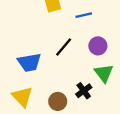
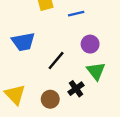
black line: (64, 47) -> (56, 60), moved
blue trapezoid: (29, 62) -> (23, 42), moved

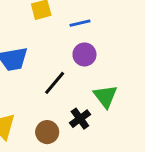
purple circle: (90, 44) -> (84, 54), moved

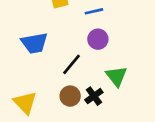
brown circle: (47, 132) -> (70, 96), moved

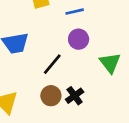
green triangle: (116, 76) -> (110, 63), moved

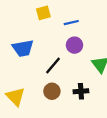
black cross: (75, 96) -> (81, 91), moved, turned 32

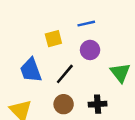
yellow square: (43, 13) -> (53, 39), moved
blue trapezoid: (23, 48) -> (31, 70), moved, turned 80

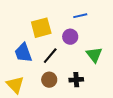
blue line: (86, 24) -> (80, 16), moved
yellow square: (53, 39) -> (41, 28), size x1.5

